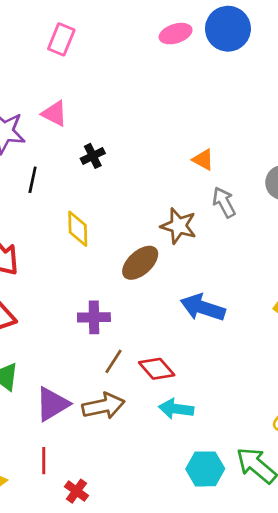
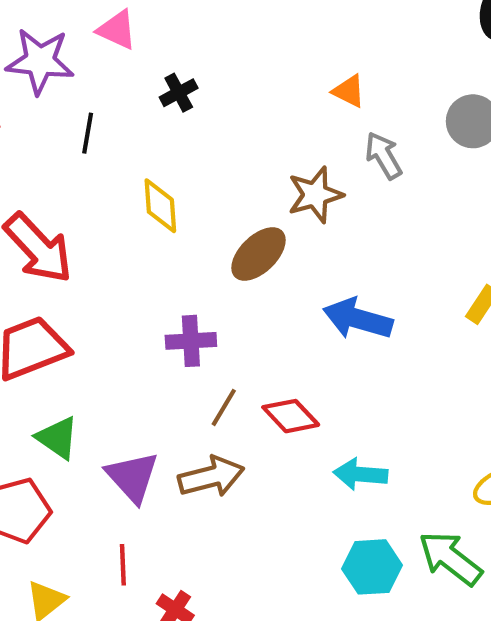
brown star: (179, 226) -> (315, 195), turned -30
purple triangle: (52, 404) -> (132, 477), turned -39
cyan arrow: (176, 409) -> (360, 474), moved

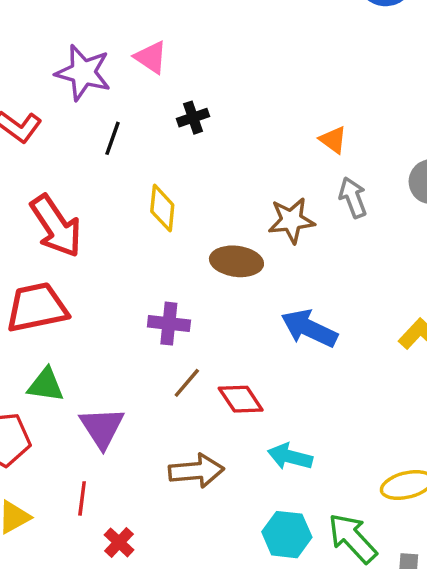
brown ellipse: (259, 254) -> (236, 261), turned 42
green triangle: (57, 438) -> (46, 385), turned -36
brown arrow: (211, 477) -> (196, 471), moved

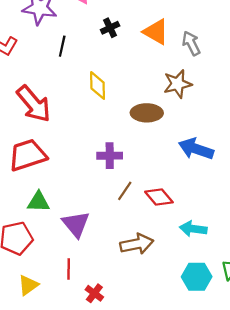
orange triangle: (333, 140) -> (156, 32), moved, size x1.5
gray arrow: (353, 197) -> (191, 43), moved

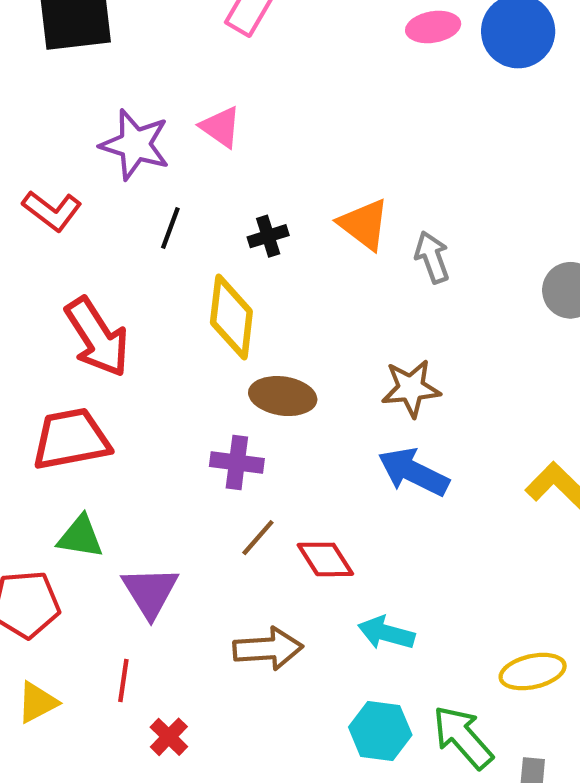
black cross: (110, 28) -> (268, 236), moved
brown star: (178, 84) -> (411, 388), moved
yellow diamond: (98, 85) -> (231, 317), size x1.4
brown ellipse: (147, 113) -> (283, 396), moved

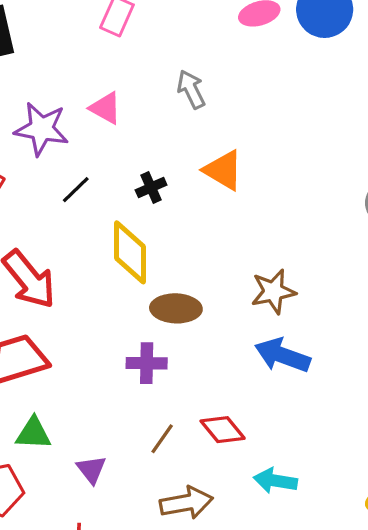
black line: (170, 228) -> (76, 190), turned 32
gray arrow: (432, 257) -> (191, 89), moved
brown line: (258, 538) -> (162, 439), moved
purple triangle: (150, 592) -> (91, 469), size x0.7

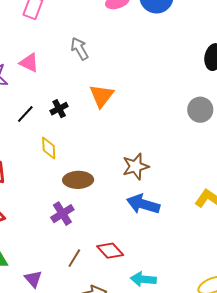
orange triangle: (223, 170) -> (102, 96), turned 40
black line: (76, 190) -> (25, 114), moved
yellow diamond: (130, 252) -> (49, 148), size x0.6
purple cross: (147, 363) -> (62, 214), turned -30

